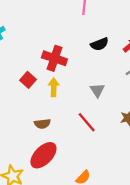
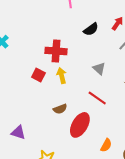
red ellipse: (43, 155) -> (80, 125), moved

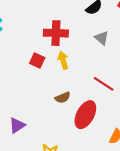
gray triangle: (99, 69) -> (102, 38), moved
purple triangle: (18, 132) -> (17, 125), turned -49

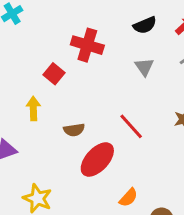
yellow arrow: (63, 60) -> (33, 109), moved

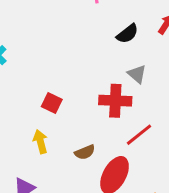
red cross: (87, 45) -> (115, 101), moved
red line: (131, 126) -> (139, 135), turned -72

